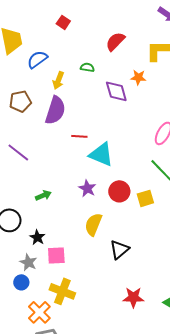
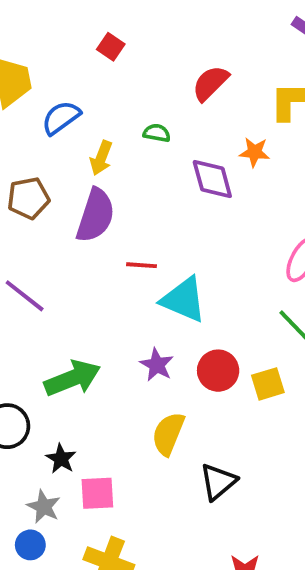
green arrow: (43, 195) -> (72, 378), size x1.8

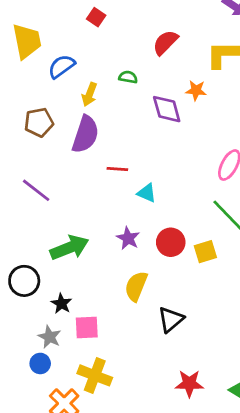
cyan triangle: (184, 300) -> (147, 193), size x0.6

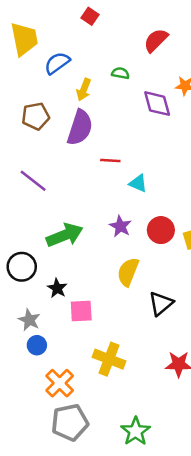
gray star: (49, 337) -> (29, 320), moved
yellow cross: (95, 375) -> (109, 359), moved

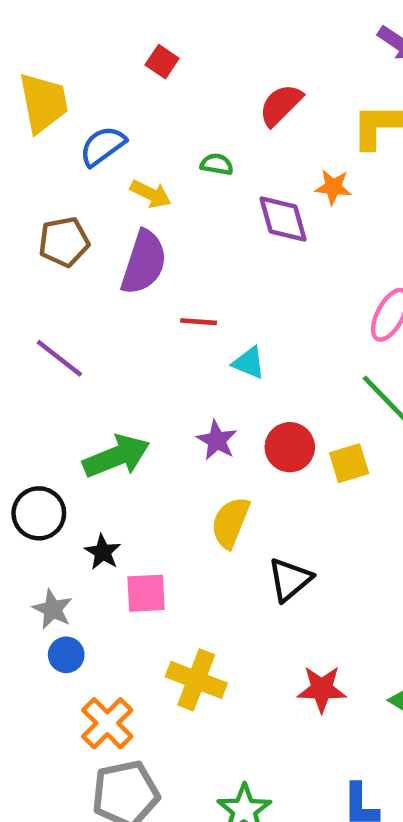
yellow arrow: (84, 90) -> (151, 194), turned -85

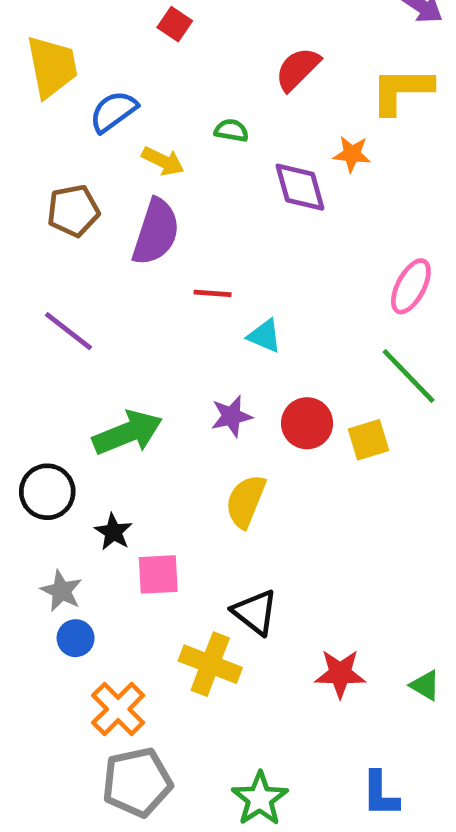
purple star: (217, 440) -> (231, 416), turned 30
black triangle: (290, 580) -> (255, 612), moved, turned -42

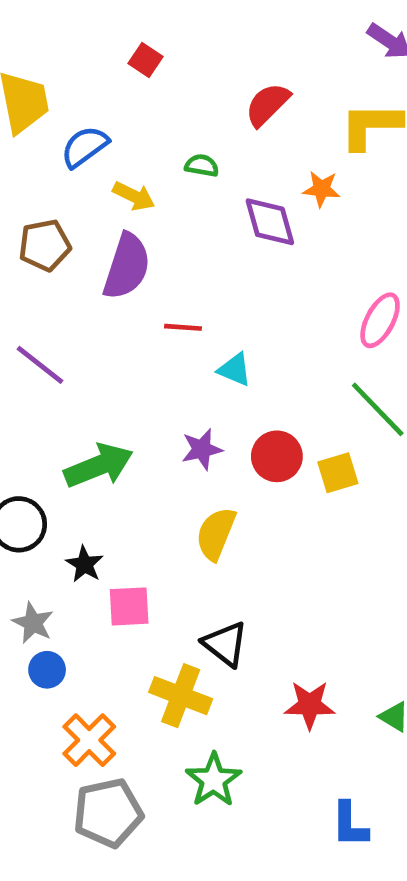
green star: (260, 799) -> (214, 780), moved

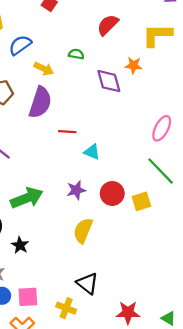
pink square: (129, 606) -> (28, 297), moved
yellow cross: (181, 696) -> (66, 308), size x0.7

